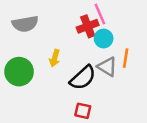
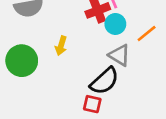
orange line: (126, 58) -> (147, 33), moved, turned 42
black semicircle: (83, 78) -> (104, 81), moved

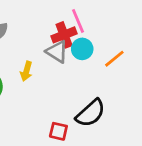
gray triangle: (119, 55) -> (57, 52), moved
black semicircle: (104, 81) -> (91, 113), moved

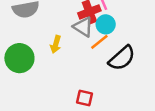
orange line: (114, 59) -> (99, 42), moved
black semicircle: (91, 113) -> (122, 58), moved

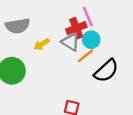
yellow arrow: (56, 44) -> (42, 44), moved, turned 42

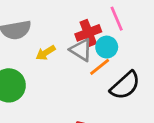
pink line: (88, 17) -> (117, 19), moved

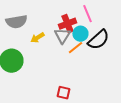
gray triangle: (81, 50) -> (62, 36), turned 30
black semicircle: (125, 85) -> (98, 40), moved

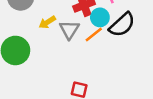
gray triangle: (62, 36) -> (69, 30), moved

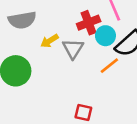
orange line: (94, 35) -> (109, 66), moved

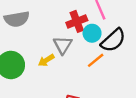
yellow arrow: (49, 41) -> (46, 60), moved

